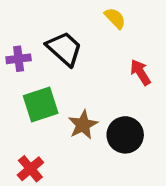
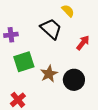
black trapezoid: (64, 49) -> (51, 29), moved
red arrow: (140, 72) -> (83, 43), turned 70

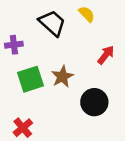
black trapezoid: (51, 29) -> (52, 23), moved
brown star: (49, 74) -> (62, 77), moved

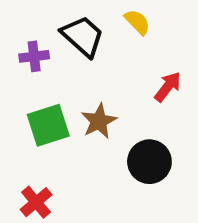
purple cross: (14, 45) -> (34, 56), moved

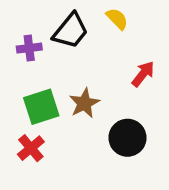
black trapezoid: (83, 36) -> (71, 31), turned 87
red cross: (36, 202) -> (31, 148), moved

